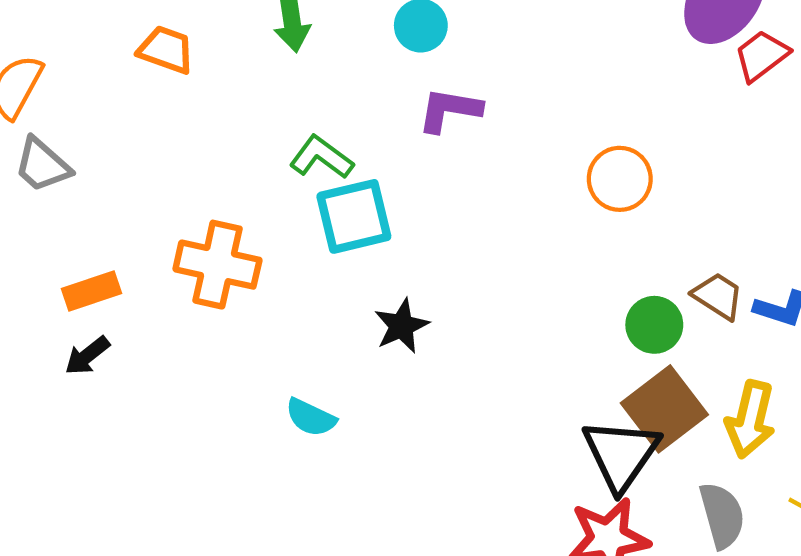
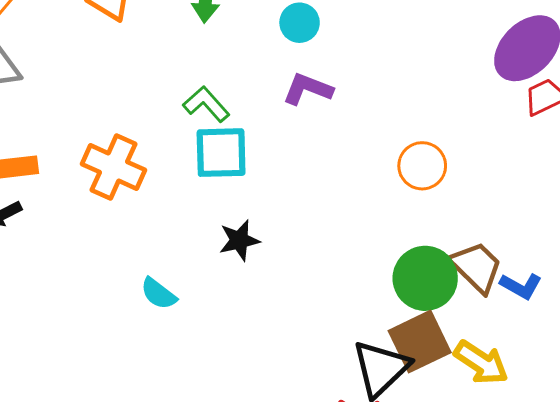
brown trapezoid: (718, 296) -> (476, 267), size x1.4
green circle: (654, 325) -> (425, 278), size x1.5
yellow arrow: (750, 419) -> (481, 363), turned -82

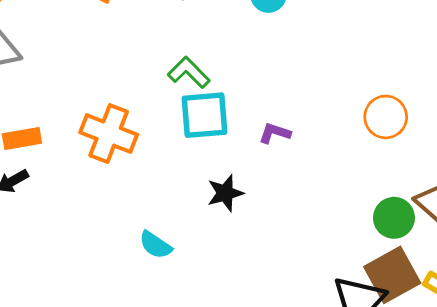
purple L-shape: (308, 89) -> (275, 133), moved, size x0.7
green circle: (425, 278) -> (394, 218), size x0.7

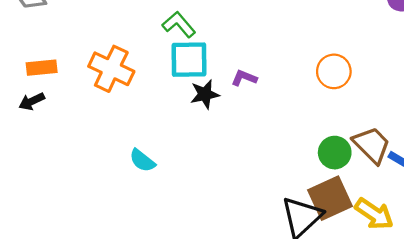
black star: (225, 193) -> (205, 94), moved

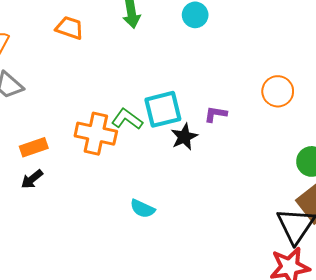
green L-shape: (179, 25) -> (127, 119), moved
orange circle: (334, 71) -> (278, 91), moved

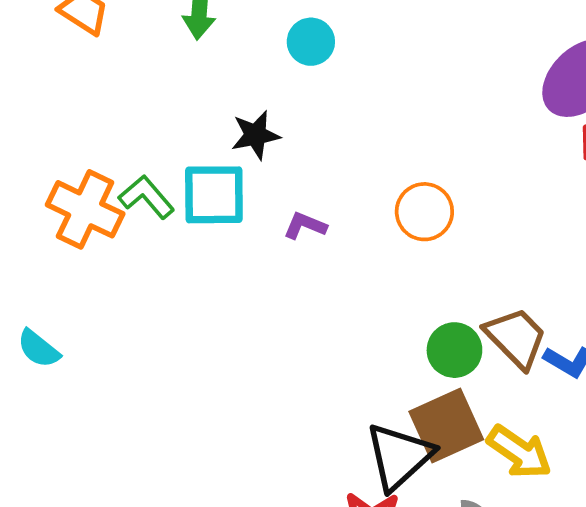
black star: (184, 137) -> (256, 135), moved
cyan semicircle: (142, 209) -> (39, 349), moved

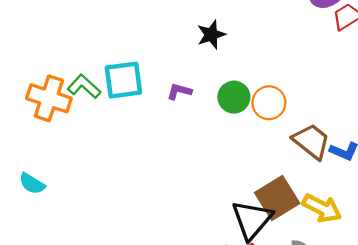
black star: (256, 135) -> (211, 35), moved
orange circle: (424, 212) -> (269, 103), moved
green circle: (454, 350) -> (234, 97), moved

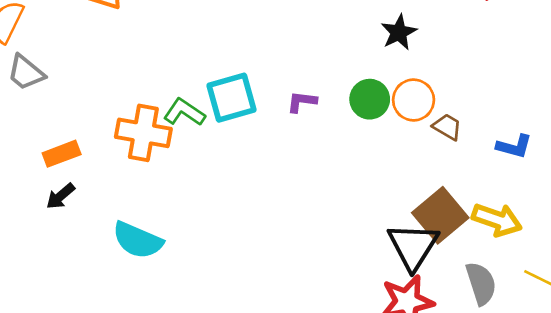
black star: (211, 35) -> (399, 32), moved
brown trapezoid: (311, 141) -> (447, 127), moved, size x0.6
cyan semicircle: (32, 184) -> (138, 240), size x1.5

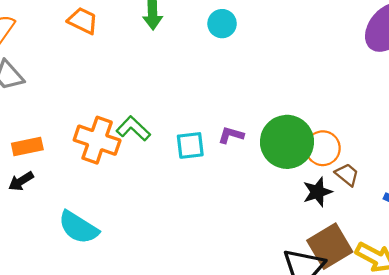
black star: (399, 32) -> (317, 192), moved
cyan square: (231, 98) -> (190, 145), moved, size x0.7
green circle: (370, 99) -> (287, 142), size x1.6

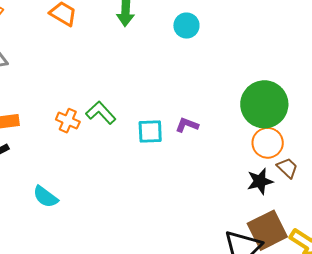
orange cross: (97, 140) -> (68, 121), size x0.6
green circle: (287, 142) -> (264, 104), moved
cyan semicircle: (78, 227) -> (45, 197), size x0.7

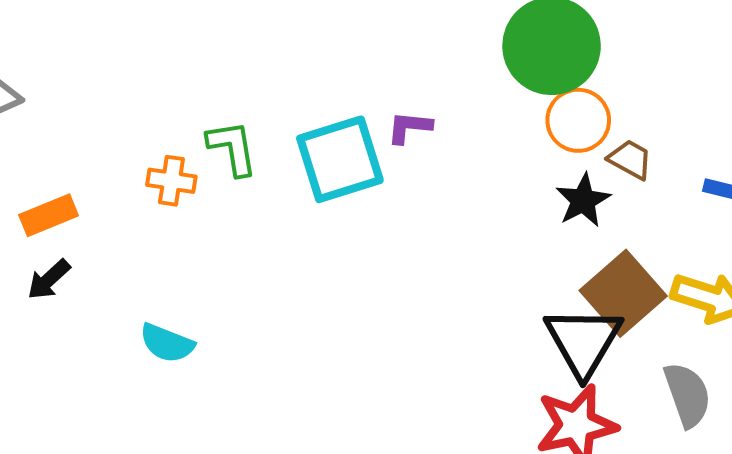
green L-shape: (101, 113) -> (232, 148), turned 48
cyan square: (150, 132) -> (340, 159), size x1.6

